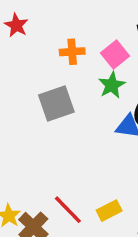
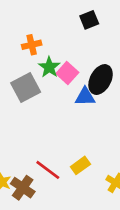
pink square: (115, 54) -> (67, 73), moved
green star: (112, 85) -> (49, 67), moved

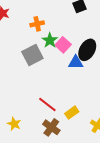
red line: (48, 170) -> (47, 104), moved
brown cross: (23, 188) -> (51, 127), moved

